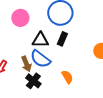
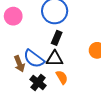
black triangle: (40, 40) -> (55, 59), moved
black cross: (33, 81) -> (38, 82), moved

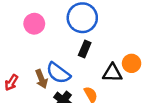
black triangle: (55, 59) -> (112, 73), moved

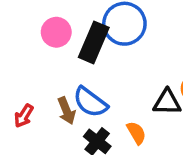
black rectangle: (85, 49) -> (94, 42), moved, size x1.6

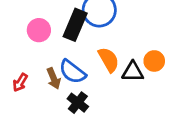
pink circle: (56, 32) -> (39, 30), moved
orange semicircle: (136, 133) -> (109, 60), moved, size x1.4

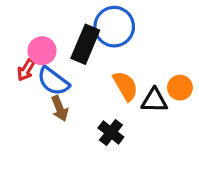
blue semicircle: (72, 72) -> (53, 81), moved
red arrow: (20, 82) -> (26, 70), moved
black cross: (78, 103) -> (111, 133), moved

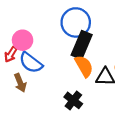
black rectangle: (85, 44) -> (82, 45), moved
brown arrow: (60, 108) -> (20, 83), moved

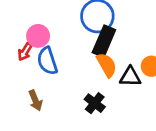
blue semicircle: (31, 63) -> (47, 61), turned 35
brown arrow: (20, 83) -> (35, 100), moved

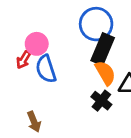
brown arrow: (35, 100) -> (34, 122), moved
black cross: (95, 103) -> (101, 101), moved

